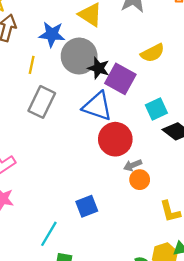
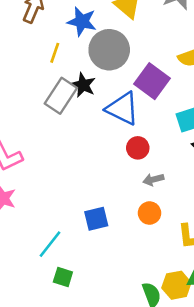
black star: (99, 68) -> (83, 85), moved
red circle: (115, 139) -> (138, 148), size x0.6
orange circle: (140, 180) -> (149, 213), moved

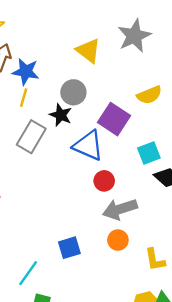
blue star: (82, 22) -> (26, 72), moved
gray circle: (109, 50) -> (73, 92), size x0.7
black star: (83, 85) -> (61, 115), moved
gray arrow: (153, 180) -> (120, 209), size x1.8

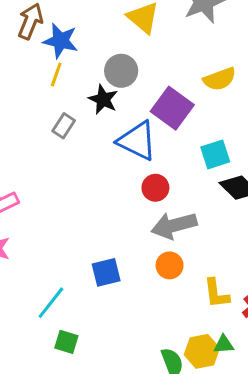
gray rectangle: (31, 137) -> (64, 126), size x0.6

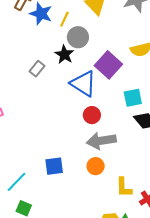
yellow line: (56, 75) -> (64, 19), moved

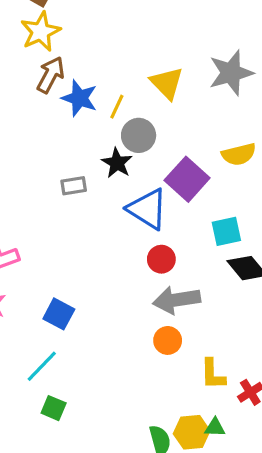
gray rectangle: (37, 69) -> (74, 186), turned 42
blue square: (54, 166) -> (59, 314), moved, turned 36

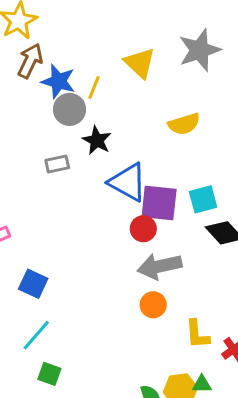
gray circle: (139, 135) -> (69, 109), moved
yellow semicircle: (239, 154) -> (184, 124), moved
purple square: (187, 179) -> (159, 203), moved, turned -33
blue square: (59, 314) -> (33, 284), moved

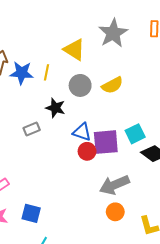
gray circle: (69, 109) -> (80, 85), moved
blue triangle: (128, 182) -> (82, 132), size x0.7
red circle: (143, 229) -> (87, 151), moved

